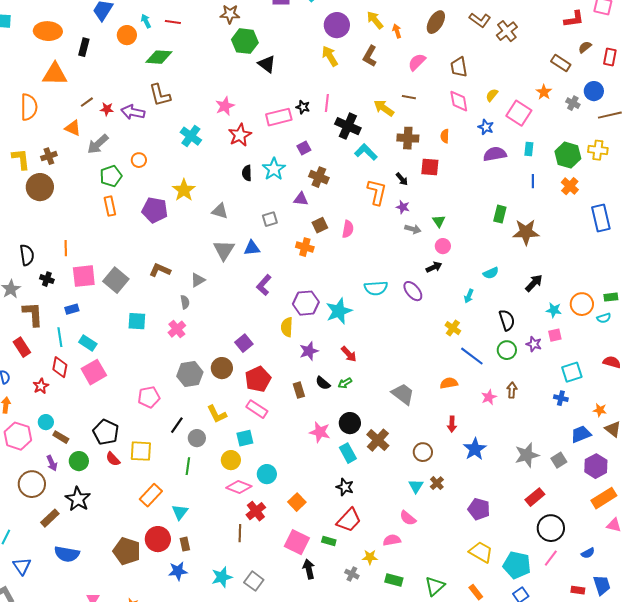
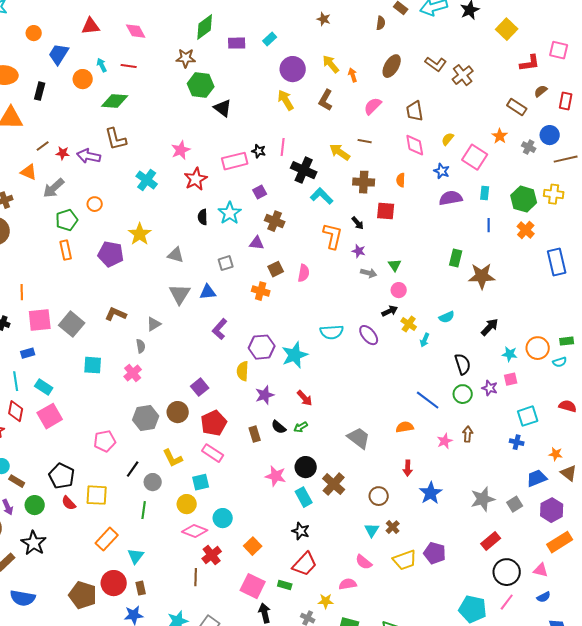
yellow cross: (453, 328) -> (409, 324), moved
pink triangle: (614, 525) -> (541, 570), moved
yellow trapezoid: (481, 552) -> (405, 560), moved, turned 130

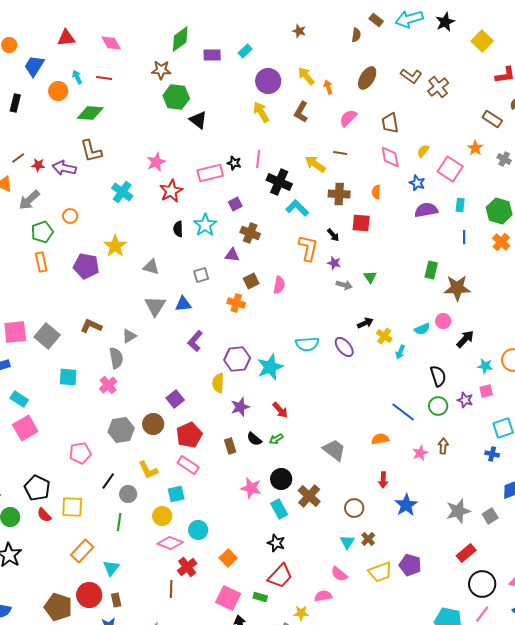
pink circle: (399, 290) -> (443, 321), moved
gray semicircle: (141, 346) -> (116, 358), size x1.5

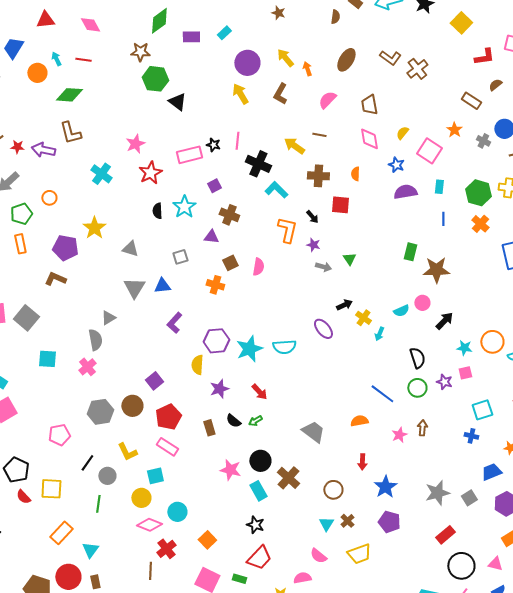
brown L-shape: (91, 326) -> (55, 279), moved
cyan semicircle: (307, 344) -> (284, 347), moved
purple pentagon: (410, 565) -> (389, 522), moved

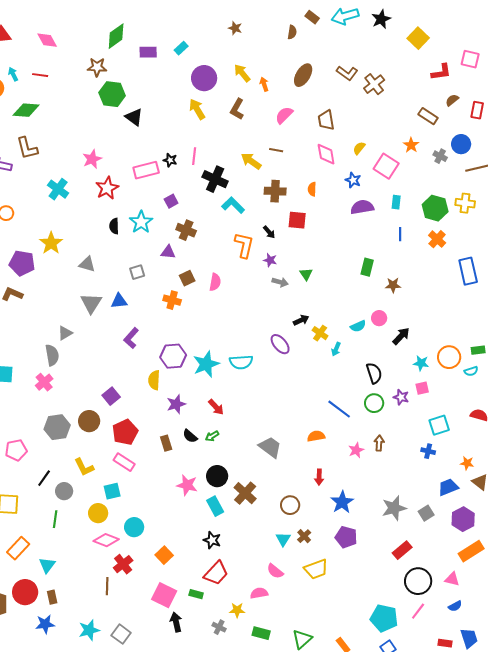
brown star: (436, 270) -> (393, 285), size x0.6

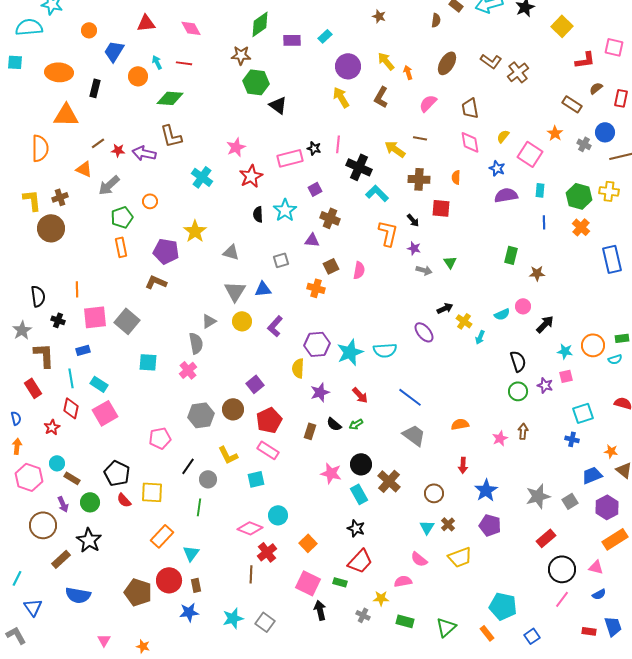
blue line: (339, 409) -> (410, 397), moved
brown rectangle: (166, 443) -> (310, 431), turned 35
yellow circle: (98, 513) -> (242, 321), moved
cyan pentagon: (384, 618) -> (503, 606), moved

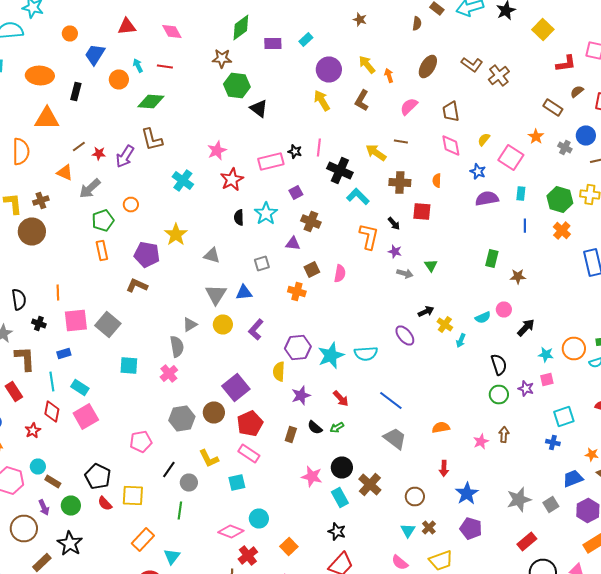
purple arrow: (144, 153) -> (125, 156), turned -70
purple square: (255, 384) -> (236, 388), size x1.5

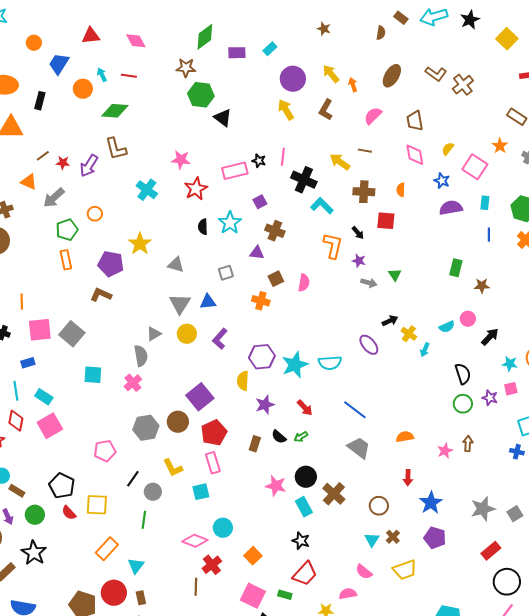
pink star: (217, 150) -> (181, 160), turned 30
pink rectangle: (249, 454) -> (213, 463), turned 40

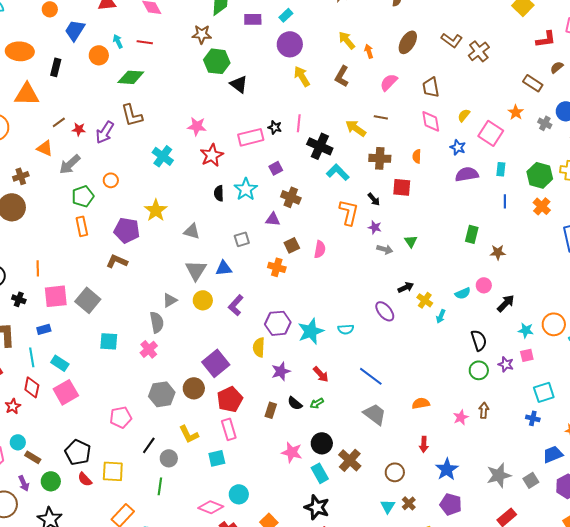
purple circle: (293, 79) -> (290, 44), moved
cyan semicircle: (330, 363) -> (346, 329), size x0.7
black star: (301, 541) -> (317, 507), size x1.4

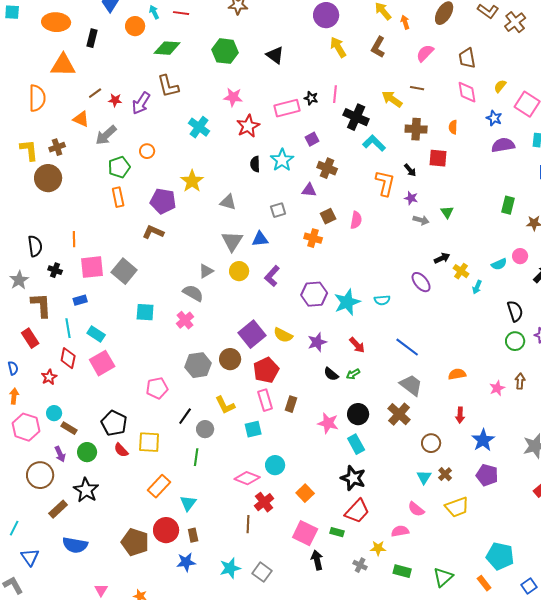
green hexagon: (217, 61) -> (225, 51), moved
gray semicircle: (157, 322) -> (193, 293), turned -50
yellow semicircle: (259, 347) -> (283, 335), moved, turned -66
brown rectangle: (271, 410) -> (291, 404), moved
brown cross: (350, 460) -> (399, 414), moved

